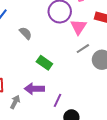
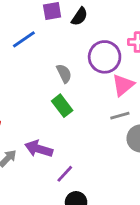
gray semicircle: (26, 33) -> (64, 73), moved
green rectangle: (44, 63) -> (62, 106), moved

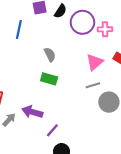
blue line: (24, 39) -> (19, 29), turned -42
purple circle: (105, 57) -> (82, 22), moved
green rectangle: (62, 106) -> (49, 79), turned -35

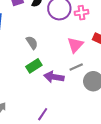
green rectangle: (49, 79) -> (34, 66), turned -42
purple arrow: (32, 112) -> (54, 77), moved

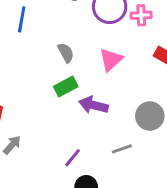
pink triangle: (75, 45) -> (111, 60), moved
gray line: (76, 67) -> (122, 149), moved

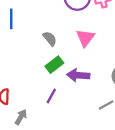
purple line: (73, 158) -> (51, 96), moved

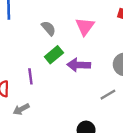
purple line: (51, 96) -> (30, 76), moved, turned -35
gray arrow: (21, 117) -> (21, 109), turned -147

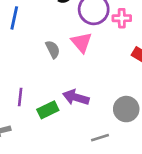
pink triangle: (85, 26) -> (82, 42), moved, turned -30
green rectangle: (54, 55) -> (48, 110), moved

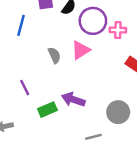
pink triangle: (82, 42) -> (81, 50), turned 36
purple line: (20, 97) -> (25, 88), moved, turned -35

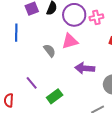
pink triangle: (81, 50) -> (70, 41), turned 30
purple arrow: (73, 100) -> (85, 68), moved

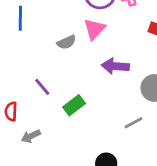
pink triangle: (70, 41) -> (94, 29), turned -30
gray semicircle: (50, 51) -> (66, 42), turned 104

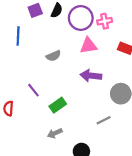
pink triangle: (94, 29) -> (88, 46), moved, turned 36
gray arrow: (31, 136) -> (55, 133), moved

